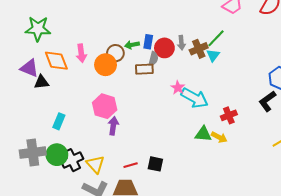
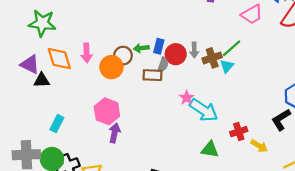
yellow arrow: (219, 137) -> (259, 146), moved

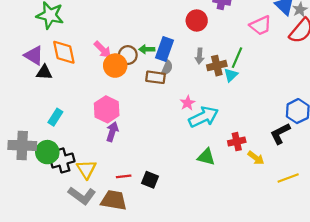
blue rectangle: (159, 46) -> (165, 49), size x1.5
green line: (232, 48) -> (237, 58), turned -30
pink arrow: (87, 53) -> (103, 50), moved, turned -48
red circle: (176, 54) -> (197, 20), moved
cyan arrow: (204, 110) -> (204, 117), turned -64

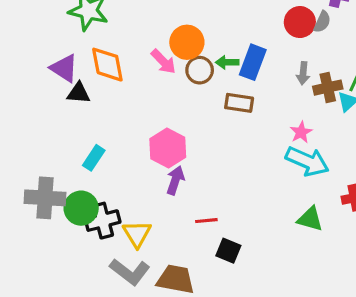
orange circle: (115, 66) -> (187, 42), moved
gray semicircle: (167, 68) -> (322, 22), moved
pink star: (188, 103) -> (301, 132), moved
cyan arrow: (204, 117) -> (307, 161), turned 48
red line: (124, 176) -> (206, 221), moved

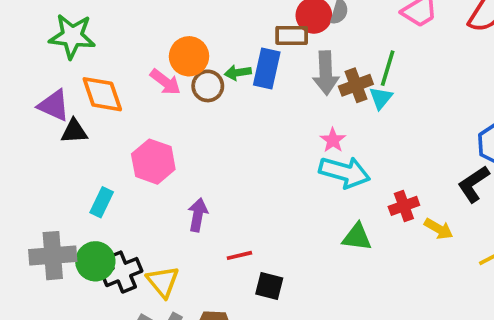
gray arrow: (303, 73) -> (326, 73), size x1.6
brown rectangle: (239, 103) -> (292, 35), moved
pink hexagon: (168, 148) -> (153, 162), moved

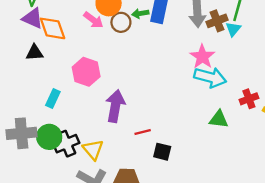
purple triangle: (54, 105) -> (33, 18), moved
pink star: (333, 140) -> (202, 57), size x1.5
purple arrow: (198, 215) -> (115, 106), size x1.5

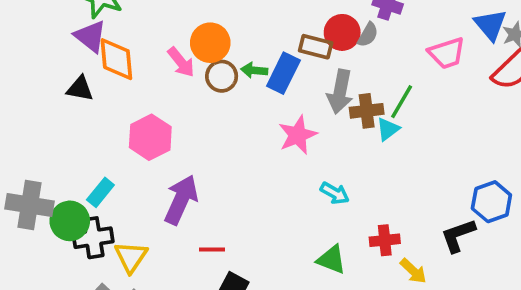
pink star: (202, 57) -> (298, 135), moved
cyan arrow: (210, 77) -> (335, 193), size x0.6
cyan rectangle: (53, 98) -> (100, 192), moved

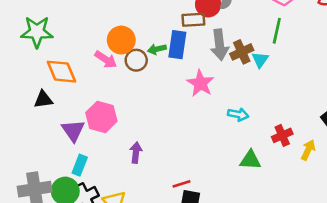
purple triangle: (90, 36) -> (73, 130), moved, turned 35
green line: (402, 102) -> (277, 31), moved
purple arrow: (181, 200) -> (136, 153), size x0.6
red line: (212, 250) -> (181, 184), moved
yellow arrow: (413, 271) -> (308, 150), turned -90

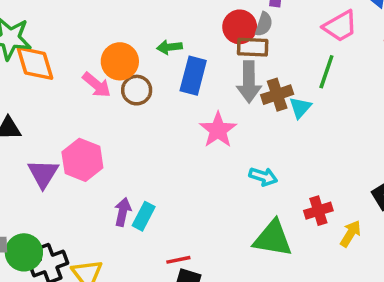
brown rectangle: (193, 20) -> (253, 47), moved
green arrow: (157, 49) -> (169, 47), moved
orange diamond: (61, 72) -> (35, 63), moved
green triangle: (250, 160) -> (273, 239), size x1.4
cyan rectangle: (80, 165) -> (144, 216), moved

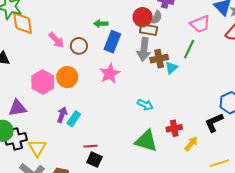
orange circle: (120, 61) -> (67, 77), moved
pink star: (218, 130) -> (110, 74), moved
purple triangle: (43, 174) -> (17, 108), moved, turned 42

